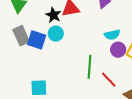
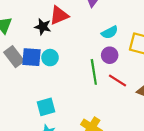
cyan circle: (56, 34) -> (50, 58), moved
purple circle: (118, 50) -> (110, 55), moved

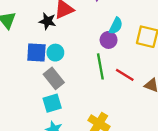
cyan semicircle: (110, 32) -> (116, 26), turned -35
purple circle: (110, 55) -> (109, 40), moved
gray rectangle: (14, 57) -> (54, 78), moved

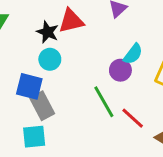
blue square: (36, 52) -> (29, 86), moved
cyan circle: (55, 53) -> (50, 59), moved
green line: (100, 66) -> (104, 102), turned -30

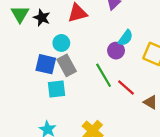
black star: (48, 32) -> (42, 18), moved
gray rectangle: (42, 106) -> (67, 65), moved
cyan square: (34, 137) -> (56, 89), moved

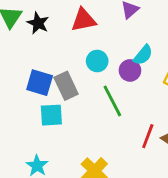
cyan circle: (61, 43) -> (97, 61), moved
red line: (126, 88) -> (148, 136), moved, turned 66

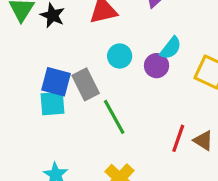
green line: (112, 101) -> (114, 117), moved
cyan square: (51, 115) -> (52, 103), moved

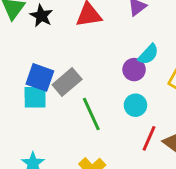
cyan circle: (120, 56) -> (135, 105), moved
gray rectangle: (86, 84) -> (67, 82), turned 72

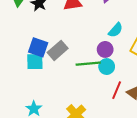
purple circle: (134, 70) -> (105, 49), moved
green line: (91, 114) -> (88, 64), moved, turned -70

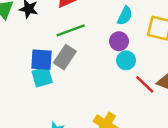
green line: (88, 64) -> (71, 30), moved
red line: (117, 90) -> (145, 84), turned -54

